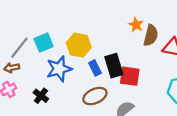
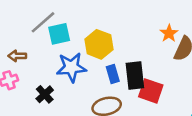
gray line: (19, 48) -> (43, 22), moved

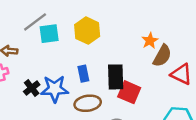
yellow hexagon: (99, 44) -> (87, 31), moved
blue star: (71, 67) -> (55, 89), moved
blue rectangle: (113, 74) -> (83, 74), moved

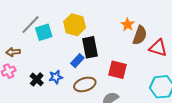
blue rectangle: (83, 74) -> (77, 61), turned 64
black rectangle: (116, 77) -> (90, 47), moved
blue star: (55, 89) -> (56, 77), size x0.6

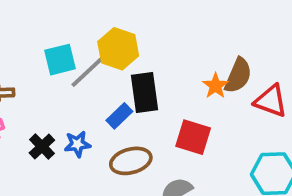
gray line: (31, 25) -> (87, 72), moved
orange star: (128, 25) -> (215, 86), moved

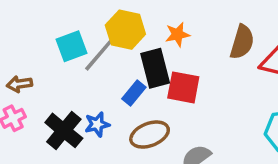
orange star: (215, 86) -> (177, 35), moved, turned 30
red square: (193, 137) -> (183, 87), moved
black cross: (42, 146) -> (64, 130), size x1.5

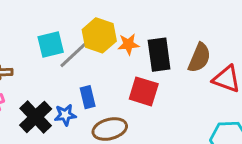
orange star: (177, 35) -> (128, 44), moved
black rectangle: (155, 68) -> (159, 55), moved
blue rectangle: (134, 93) -> (88, 97), moved, turned -60

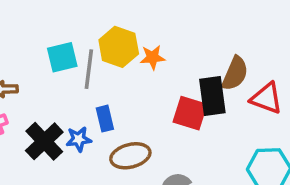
gray line: (74, 55) -> (89, 69), turned -40
black rectangle: (159, 55) -> (212, 96), moved
red square: (144, 91) -> (190, 113), moved

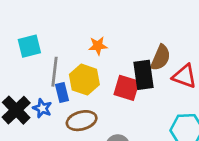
yellow hexagon: (119, 47) -> (84, 80), moved
gray line: (89, 69) -> (54, 72), moved
blue star: (79, 139) -> (42, 108), turned 30

